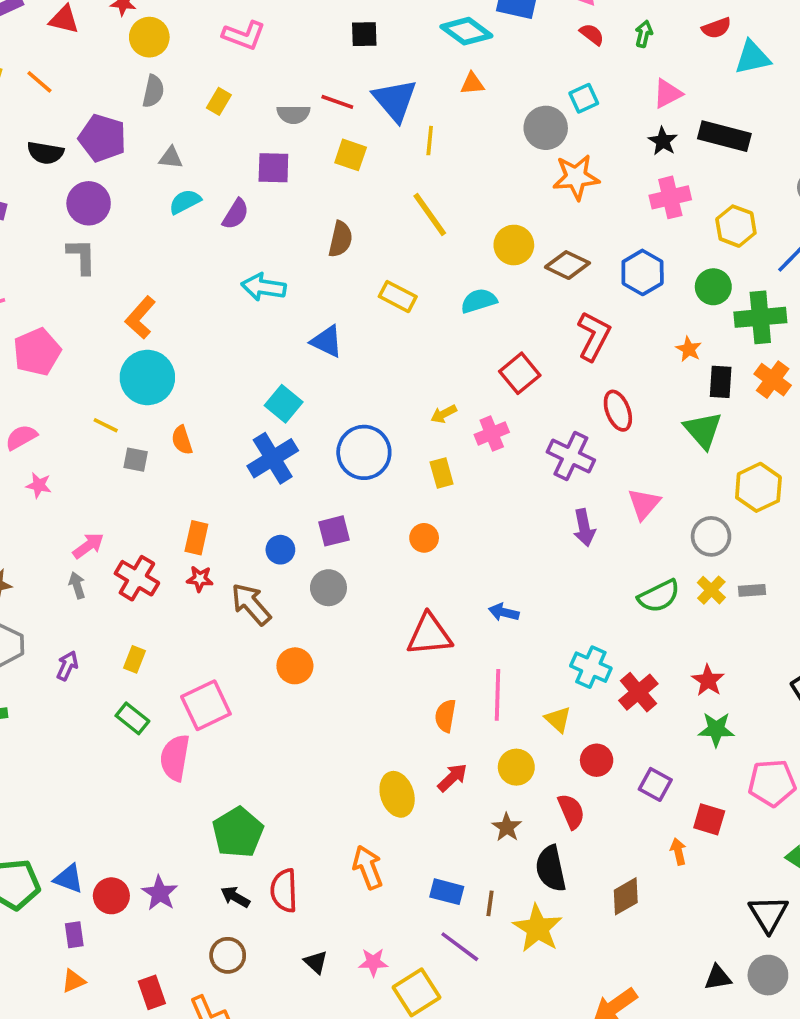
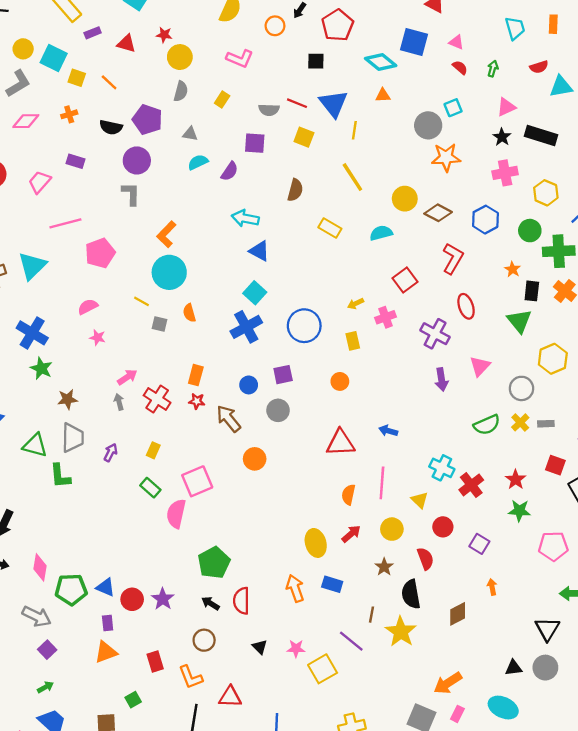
blue triangle: (327, 341) -> (259, 251), moved
red square: (709, 819) -> (555, 465), moved
blue rectangle: (447, 892) -> (332, 584), moved
orange triangle: (73, 981) -> (106, 652), size x1.5

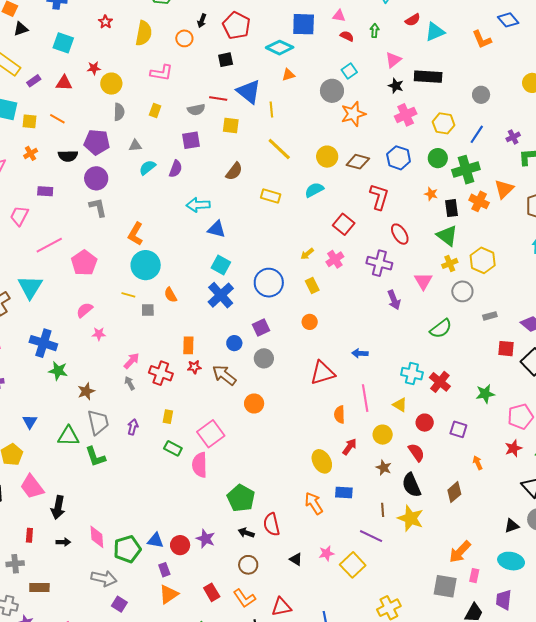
brown semicircle: (295, 190) -> (234, 171), turned 36
yellow cross: (520, 422) -> (450, 263), moved, turned 35
red star: (516, 480) -> (513, 448), moved, turned 30

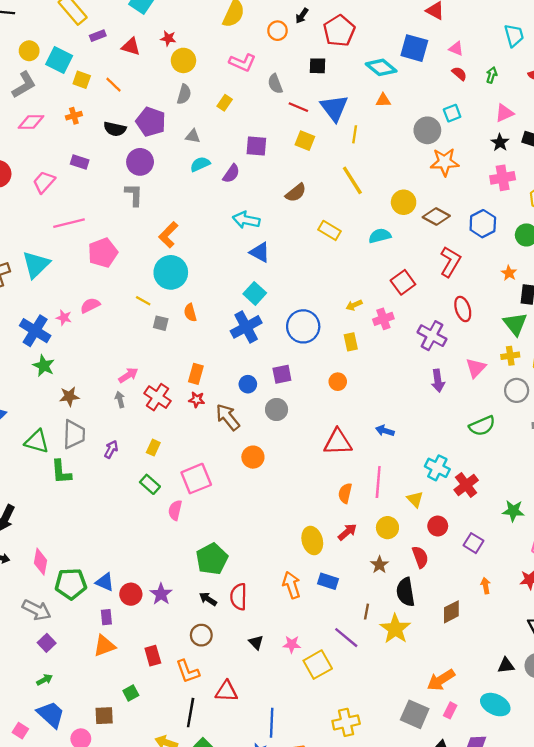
gray semicircle: (196, 110) -> (275, 84), moved, turned 66
pink star: (99, 334) -> (64, 318), moved
pink semicircle: (200, 465) -> (175, 510), size x0.7

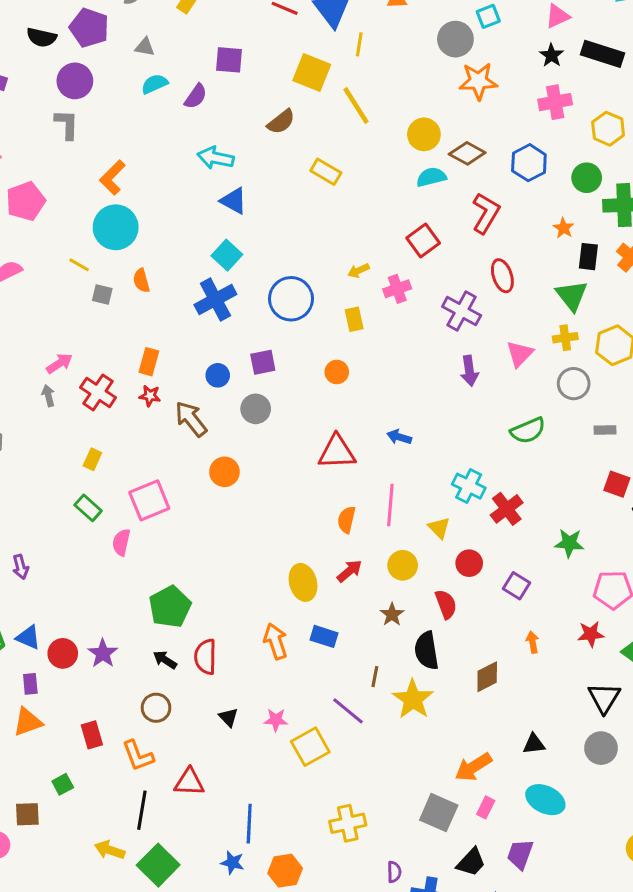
yellow square: (305, 141) -> (312, 73), moved, size x1.4
cyan semicircle: (380, 236) -> (431, 177), moved
purple arrow: (111, 449) -> (21, 567), moved, turned 138
black triangle: (506, 665) -> (534, 744), moved

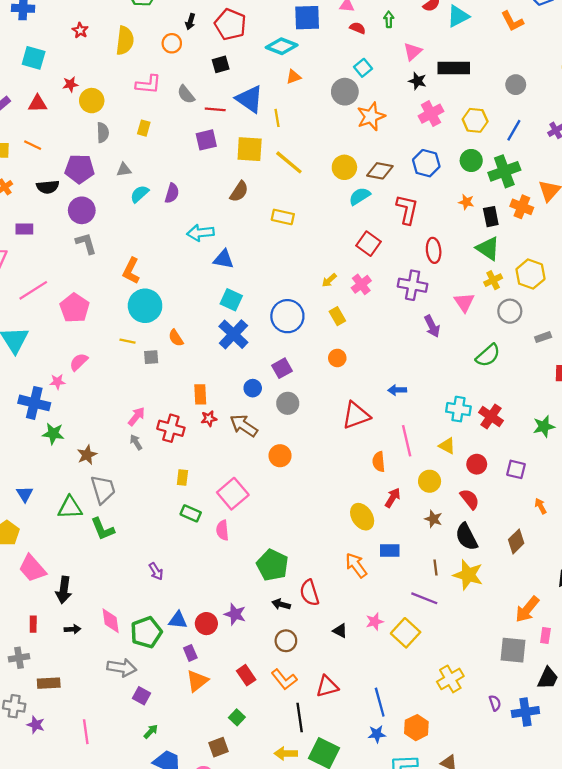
purple square: (229, 60) -> (206, 140), moved
red ellipse: (502, 276) -> (434, 250), turned 30

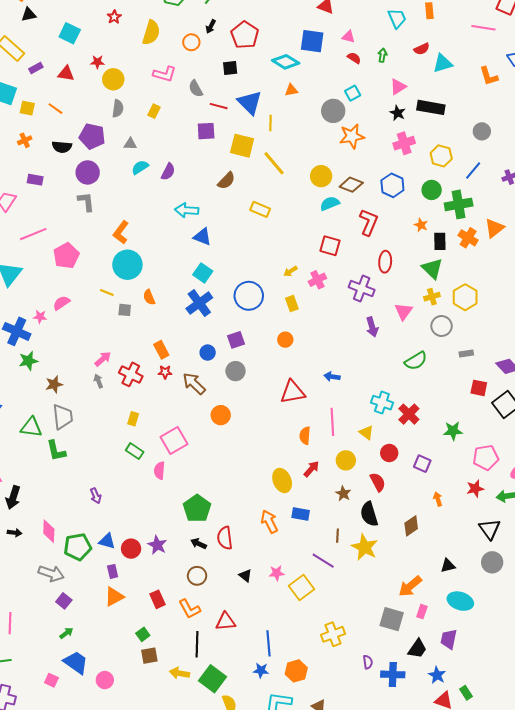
red square: (369, 244) -> (330, 246), turned -30
orange rectangle: (200, 394) -> (161, 350), turned -36
green star: (53, 434) -> (28, 361), turned -30
brown square: (218, 747) -> (149, 656), moved

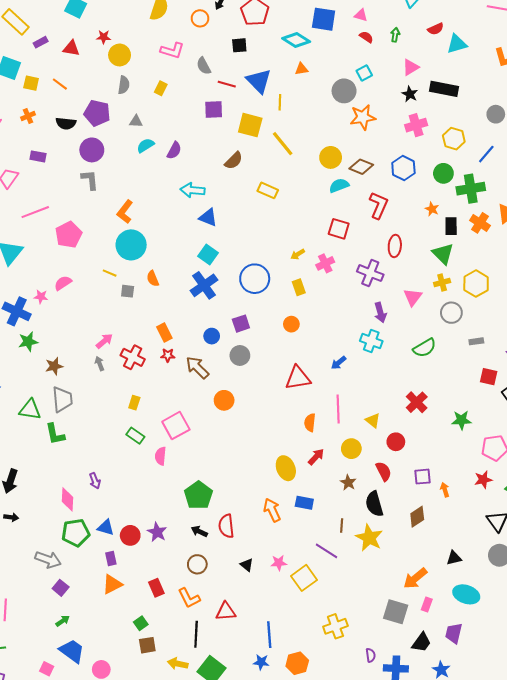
blue arrow: (332, 377) -> (339, 363), turned -49
cyan cross: (382, 403) -> (371, 341), moved
purple square: (422, 464) -> (423, 477), moved, turned -30
pink diamond: (49, 531) -> (67, 499), moved

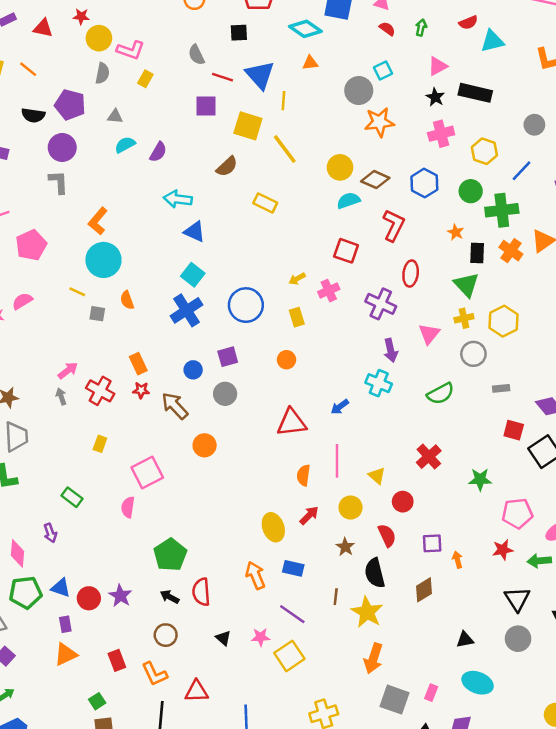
pink L-shape: (172, 50) -> (131, 50), moved
green rectangle: (135, 436) -> (72, 497), moved
purple line: (326, 551) -> (292, 614), moved
orange arrow: (415, 578) -> (373, 658), moved, turned -35

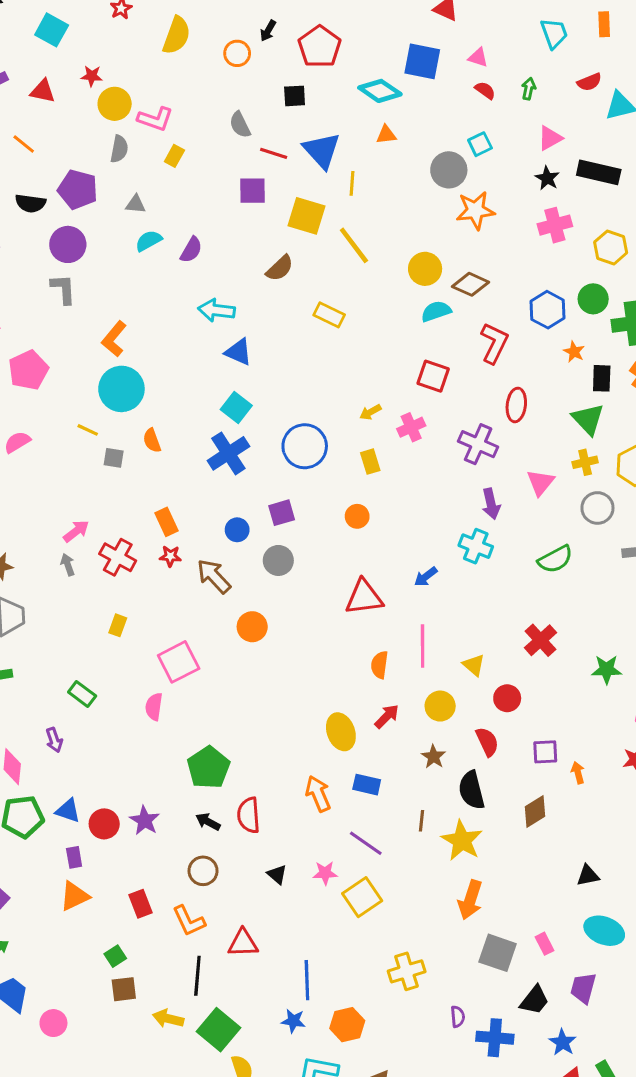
blue hexagon: (424, 183) -> (548, 310), moved
pink rectangle: (431, 693) -> (545, 944), turned -49

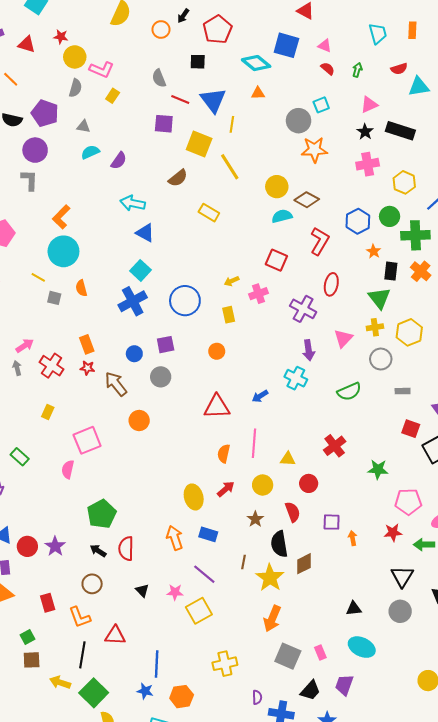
yellow triangle: (474, 665) -> (288, 459), turned -42
brown diamond: (535, 812) -> (304, 564), moved

